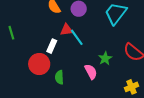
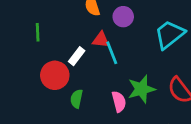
green line: (11, 33) -> (38, 32), moved
green star: (105, 58) -> (141, 89), size x1.5

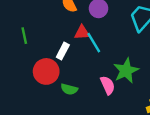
green semicircle: (76, 99) -> (69, 89), turned -77

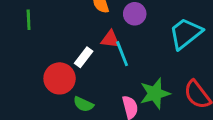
green line: (24, 36) -> (29, 20), moved

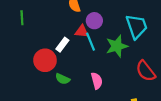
purple circle: (135, 14) -> (94, 21), moved
cyan trapezoid: (186, 33) -> (137, 26), turned 110
green star: (155, 93) -> (117, 46), moved

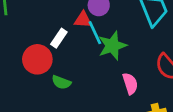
green star: (117, 46) -> (112, 46), moved
pink semicircle: (97, 81) -> (130, 84), moved

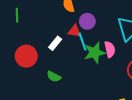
red circle: (37, 59) -> (26, 56), moved
pink semicircle: (130, 84) -> (110, 49), moved

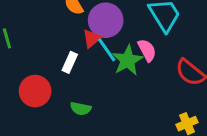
purple circle: (87, 21) -> (106, 20), size x1.5
red triangle: (75, 31) -> (92, 39), turned -32

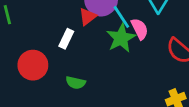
cyan line: (107, 50) -> (121, 17), moved

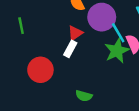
red triangle: (88, 17) -> (75, 33), moved
green semicircle: (76, 83) -> (84, 96), moved

